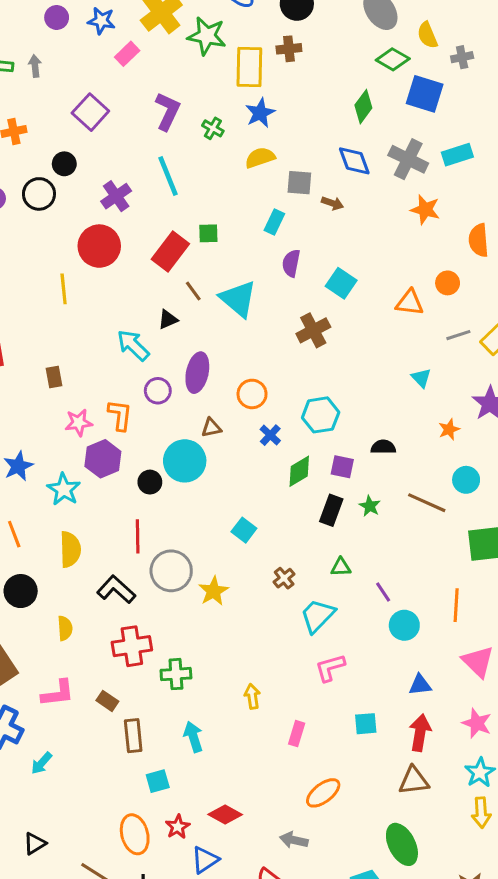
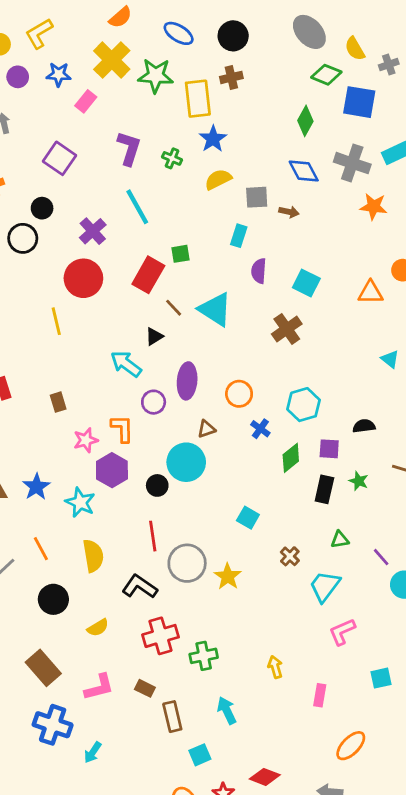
yellow semicircle: (65, 628) -> (98, 628), turned 70

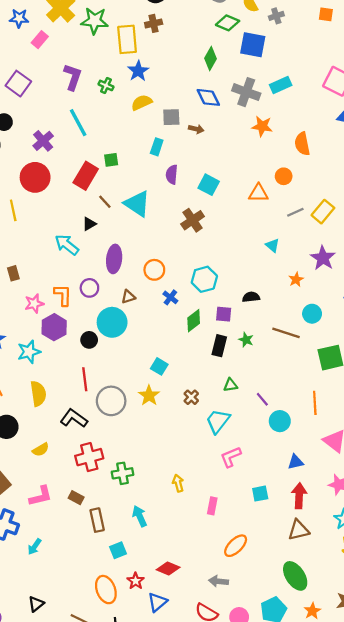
purple circle: (154, 402) -> (89, 288), moved
cyan star: (80, 502) -> (29, 352), turned 30
yellow star: (228, 576) -> (149, 396), moved

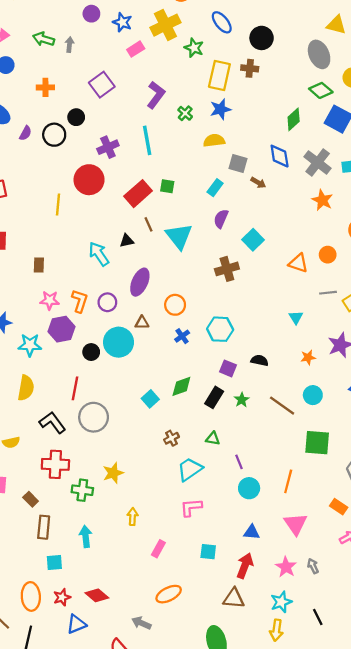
green star: (95, 21) -> (194, 48), size x0.7
green diamond: (194, 321) -> (181, 386), moved
yellow star: (149, 396) -> (113, 473), moved

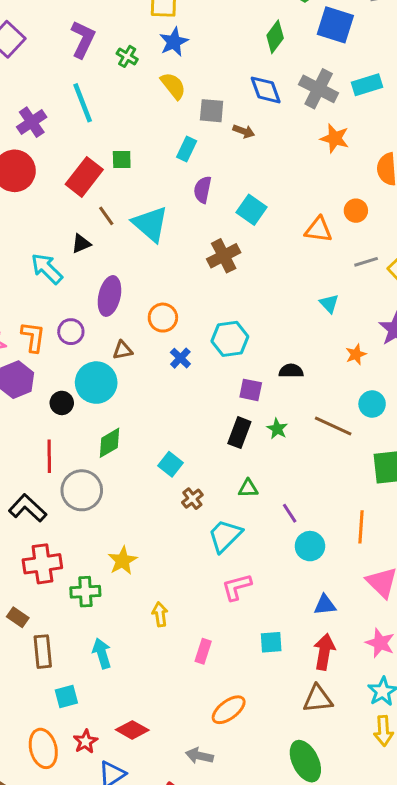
yellow semicircle: (214, 141) -> (173, 86), turned 70
green diamond: (181, 386) -> (110, 443), moved
cyan square: (150, 399) -> (171, 464), moved

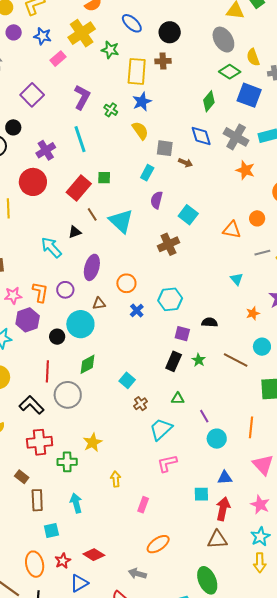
cyan square: (271, 642) -> (201, 494), moved

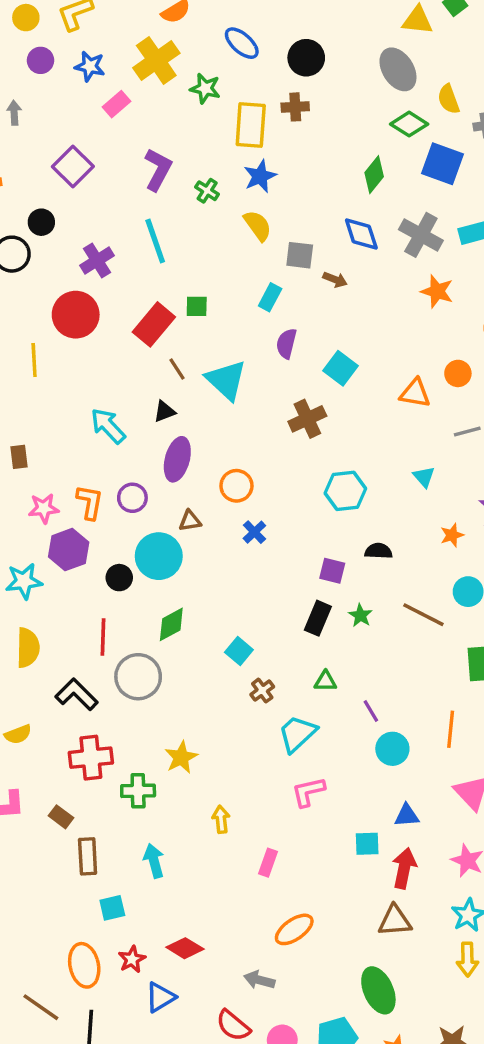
black triangle: (75, 232) -> (164, 411), moved
cyan hexagon: (170, 299) -> (345, 491), moved

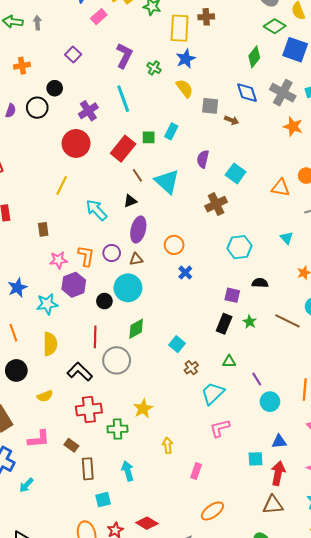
purple square: (73, 166) -> (73, 54), size x0.7
cyan rectangle: (270, 297) -> (171, 131), moved
yellow line: (34, 360) -> (62, 185), moved, turned 30
brown triangle: (190, 521) -> (136, 259), moved

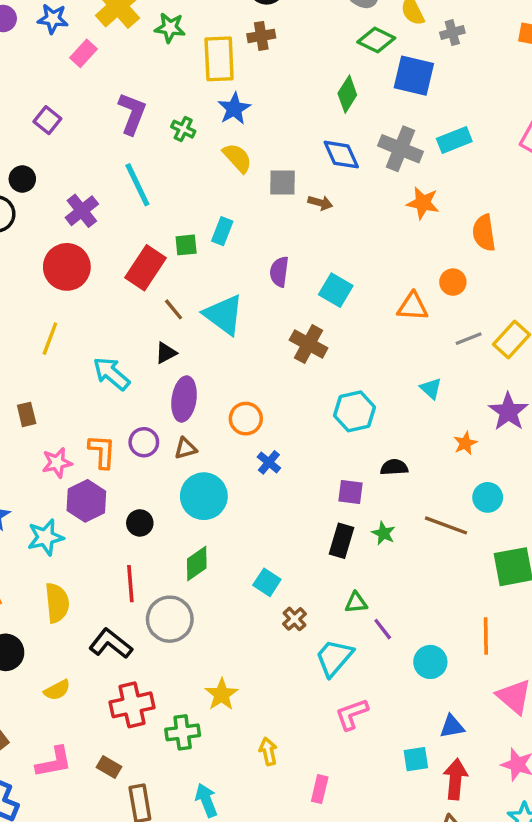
brown cross: (216, 204) -> (309, 344), turned -30
cyan circle: (128, 288) -> (204, 496), moved
purple line: (257, 379) -> (383, 629), moved

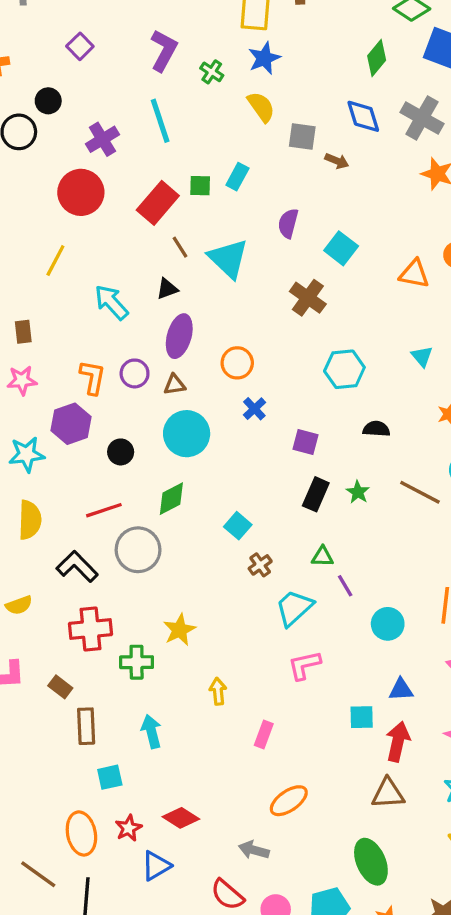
pink star: (57, 463) -> (22, 380), moved
purple square: (350, 492) -> (305, 442), moved
red line: (130, 584) -> (104, 510), turned 69

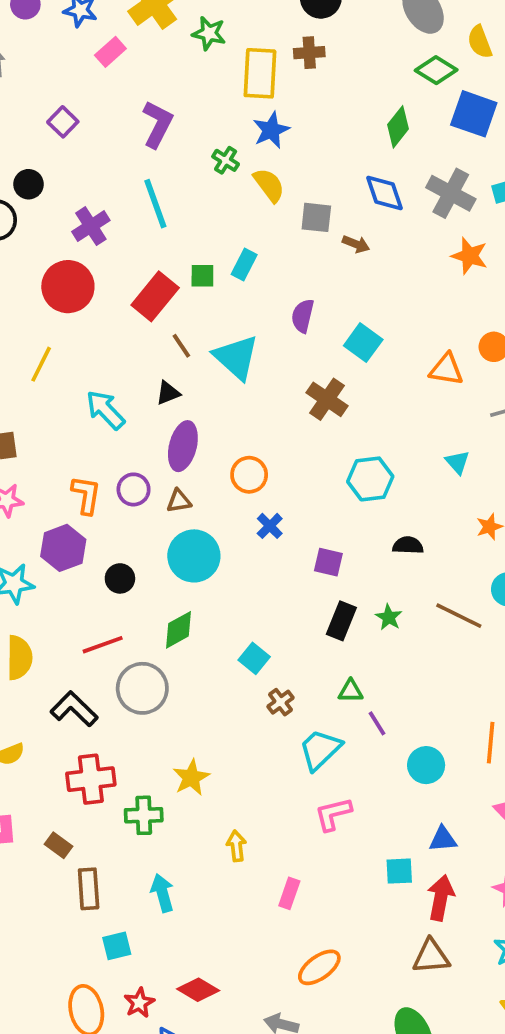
green cross: (212, 72) -> (226, 160), moved

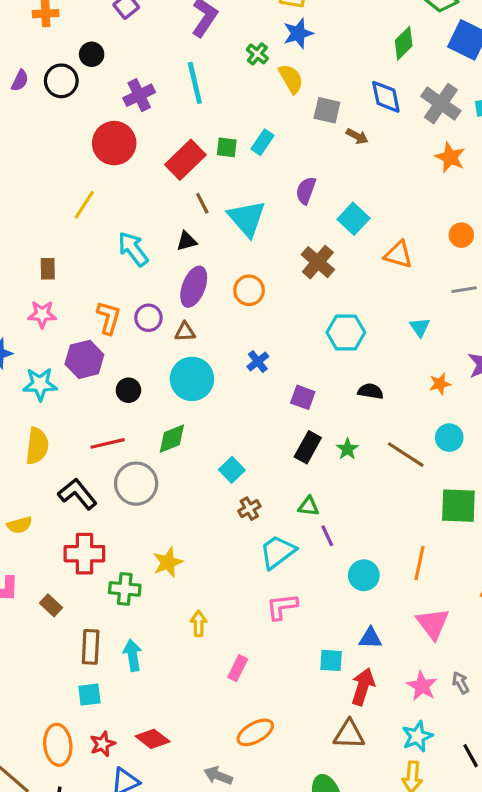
orange triangle: (446, 369) -> (398, 254), moved
orange circle: (249, 475) -> (249, 290), moved
brown rectangle: (89, 889) -> (91, 647), moved

